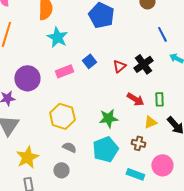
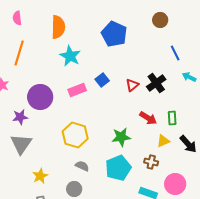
yellow star: (27, 157) -> (40, 176), size x0.7

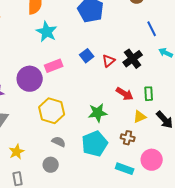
blue square: (102, 80) -> (87, 56), moved
purple circle: (40, 97) -> (30, 79), moved

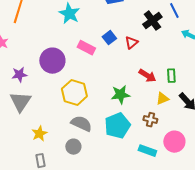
black cross: (133, 59) -> (152, 21), moved
pink rectangle: (54, 66) -> (86, 48), moved, turned 48
gray semicircle: (59, 142) -> (81, 124), size x1.5

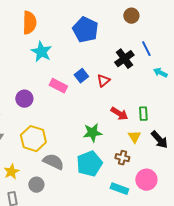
purple circle: (52, 61) -> (24, 99), size x0.7
yellow hexagon: (74, 93) -> (33, 139), moved
yellow triangle: (162, 99) -> (134, 137), turned -40
gray circle: (73, 147) -> (36, 185), moved

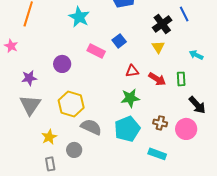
cyan arrow: (160, 73) -> (196, 55), moved
red triangle: (103, 81) -> (132, 71), moved, turned 32
yellow triangle: (134, 137) -> (158, 47), moved
pink circle: (146, 180) -> (186, 129), moved

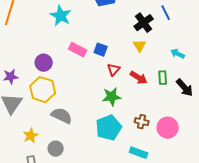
blue square: (119, 41) -> (101, 50), moved, turned -32
red triangle: (132, 71) -> (114, 70), turned -40
yellow hexagon: (71, 104) -> (43, 90), moved
black arrow: (197, 105) -> (185, 88), moved
gray semicircle: (91, 127) -> (62, 116), moved

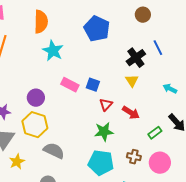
green rectangle: (163, 78) -> (155, 133), moved, turned 56
cyan pentagon: (109, 128) -> (101, 163), turned 30
yellow star: (31, 136) -> (17, 162), moved

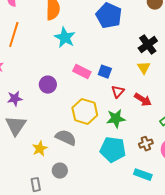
yellow hexagon: (35, 125) -> (85, 112), moved
brown cross: (134, 157) -> (146, 144), turned -32
yellow star: (17, 162) -> (40, 149), moved

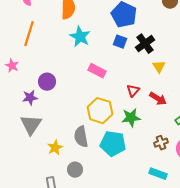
black cross: (148, 45) -> (145, 44), moved
blue square: (105, 72) -> (120, 42), moved
purple circle: (48, 85) -> (47, 82), moved
gray semicircle: (66, 138) -> (81, 137), turned -125
cyan pentagon: (113, 150) -> (113, 144), moved

